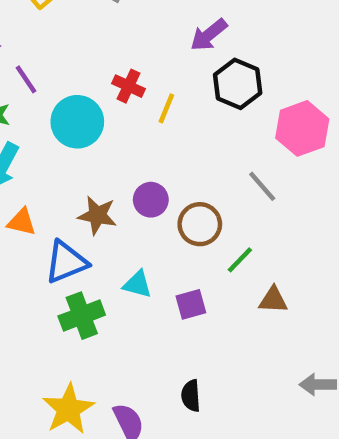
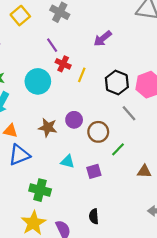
purple line: (26, 79) -> (52, 45), moved
black hexagon: (238, 84) -> (117, 82), moved
blue triangle: (66, 262) -> (19, 155), moved
brown triangle: (273, 300) -> (144, 171), moved
green cross: (82, 316) -> (40, 190), moved, turned 35

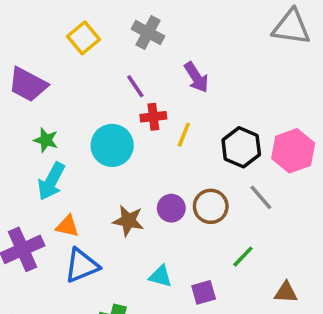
purple arrow: (103, 39) -> (196, 77), moved, turned -84
red cross: (63, 64) -> (153, 117), turned -32
brown circle: (98, 132) -> (211, 206), moved

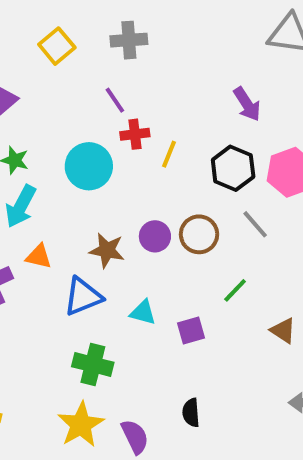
gray cross: (148, 33) -> (129, 40), turned -32
purple arrow: (196, 77) -> (247, 104), moved
blue triangle: (82, 265) -> (83, 296), moved
brown triangle: (286, 292) -> (283, 330), turned 30

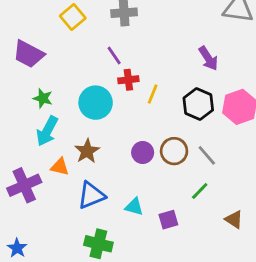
gray line: (255, 224) -> (207, 155), moved
brown star: (107, 250) -> (87, 151), moved, turned 30

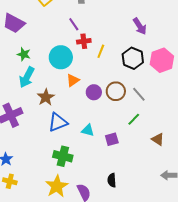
brown star: (87, 151) -> (46, 97), moved
orange triangle: (60, 167) -> (73, 80), moved, turned -48

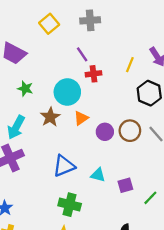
yellow line: (101, 51) -> (130, 65), moved
cyan arrow: (27, 77) -> (16, 127), moved
brown star: (46, 97) -> (50, 117), moved
green line: (134, 119) -> (150, 198), moved

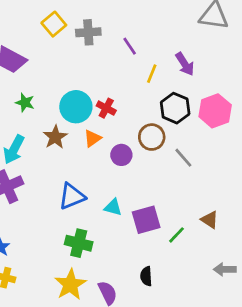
gray cross: (90, 20) -> (88, 32), moved
purple line: (82, 54) -> (130, 46), moved
red cross: (93, 74) -> (106, 108), moved, turned 35
brown circle: (130, 131) -> (152, 137), moved
purple square: (125, 185) -> (146, 220), size x1.5

